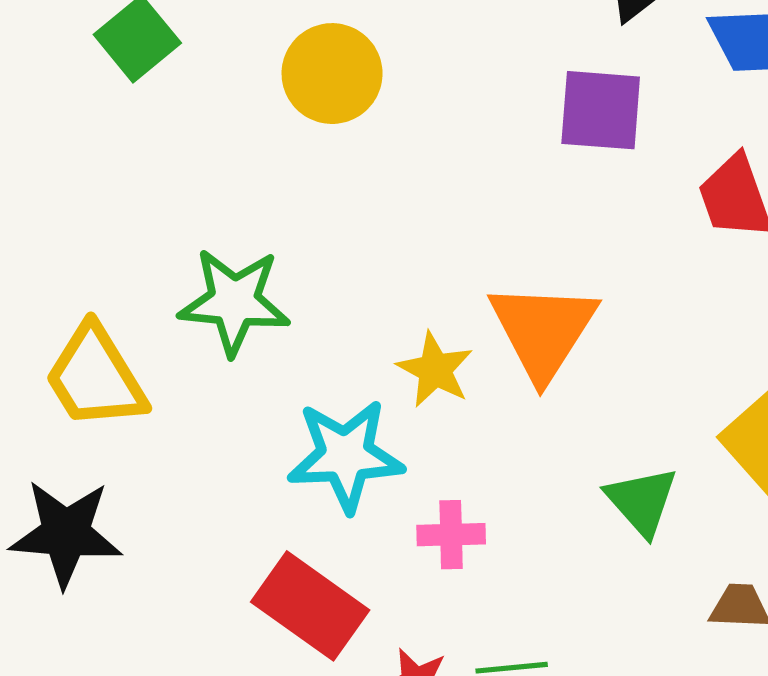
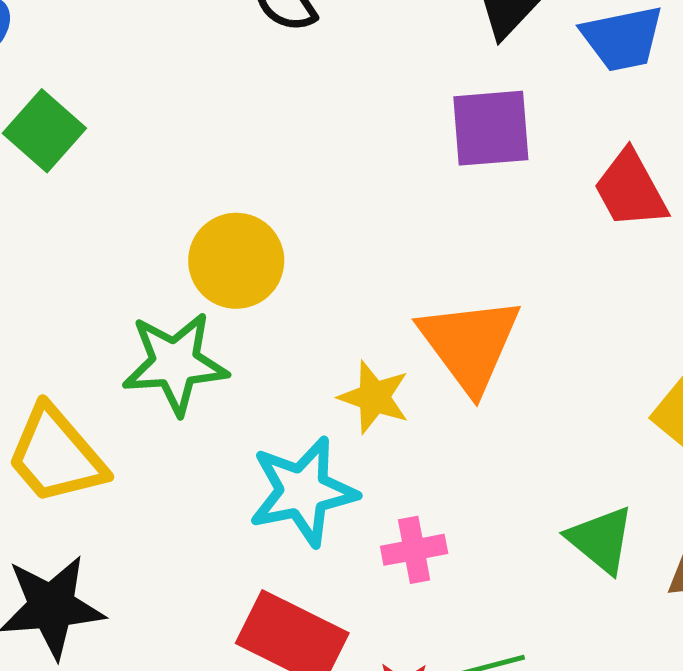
yellow circle: (332, 74) -> (236, 261), moved
green triangle: (642, 501) -> (601, 540), moved

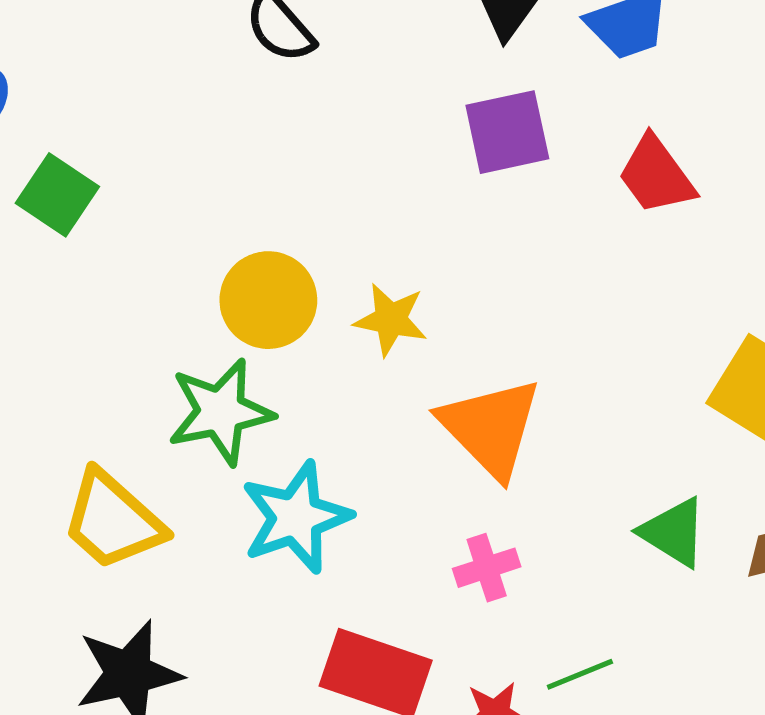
orange triangle: (470, 344) -> (491, 428), moved
yellow star: (374, 397) -> (391, 320), moved
cyan star: (303, 491) -> (296, 517), moved

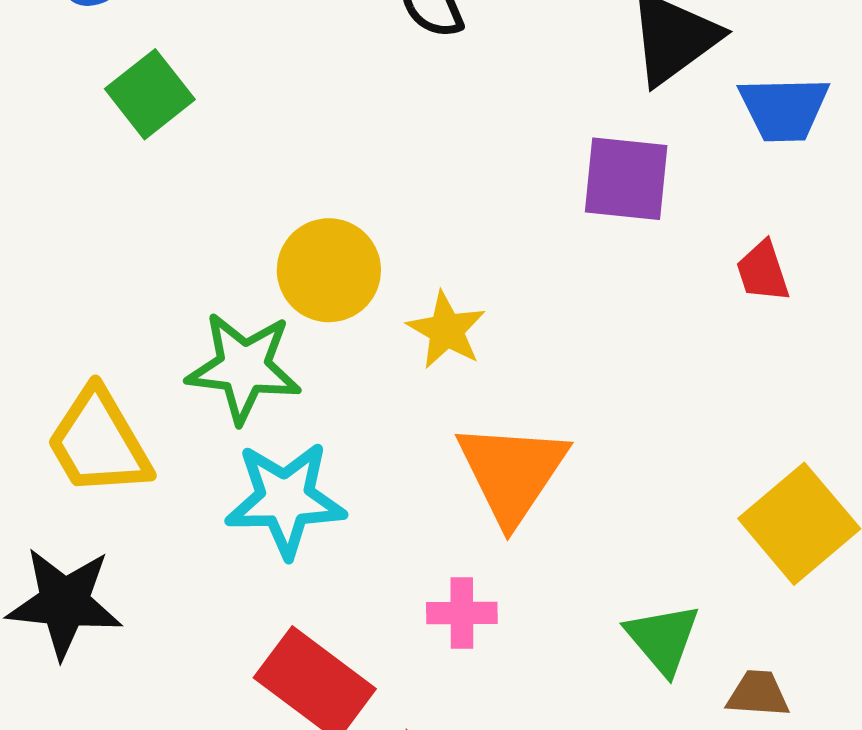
red trapezoid: (656, 175) -> (763, 271), size x0.7

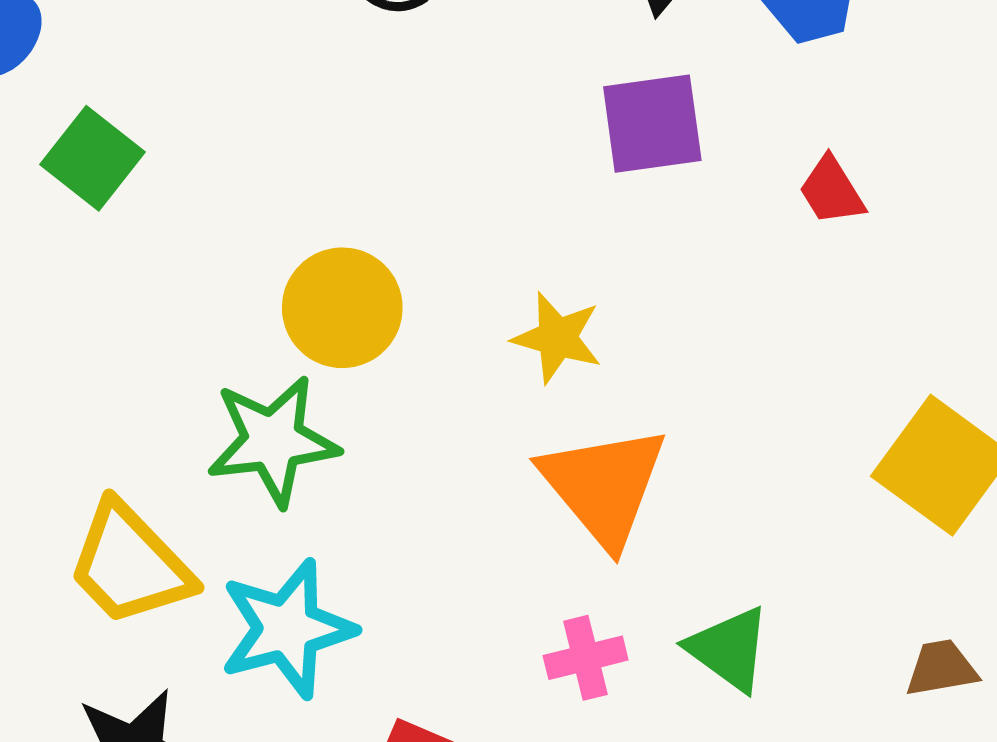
yellow star: (446, 330) -> (557, 338), moved
cyan star: (285, 499) -> (287, 629), moved
green triangle: (663, 639) -> (729, 649), moved

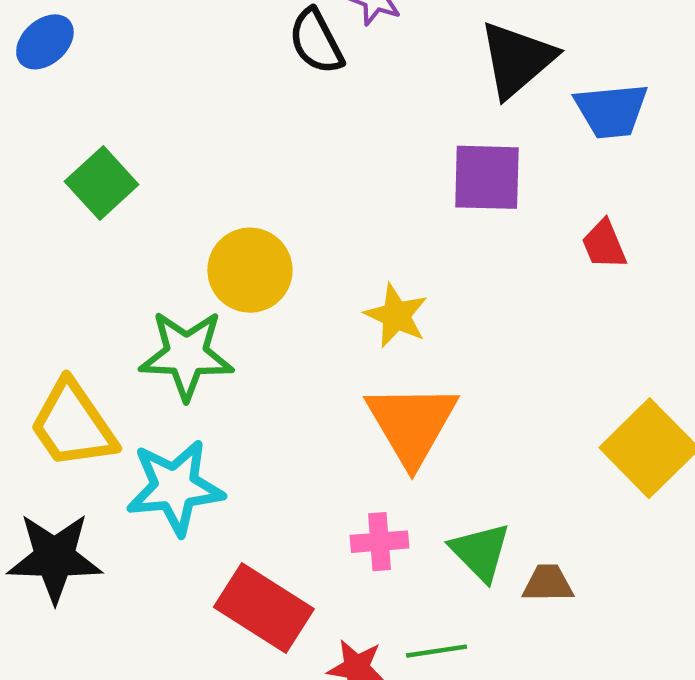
green square: (93, 158) -> (102, 183), moved
brown trapezoid: (941, 668) -> (548, 583), moved

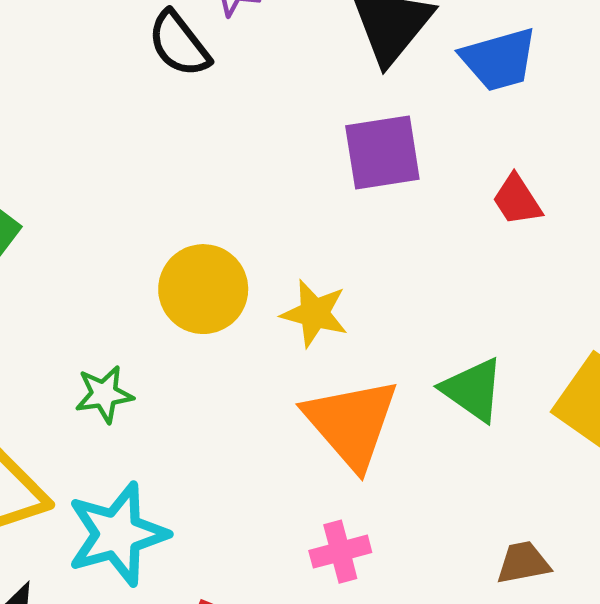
yellow circle: (250, 270) -> (203, 289), moved
green star: (186, 355) -> (104, 394), size x0.6
green triangle: (480, 552) -> (473, 390), moved

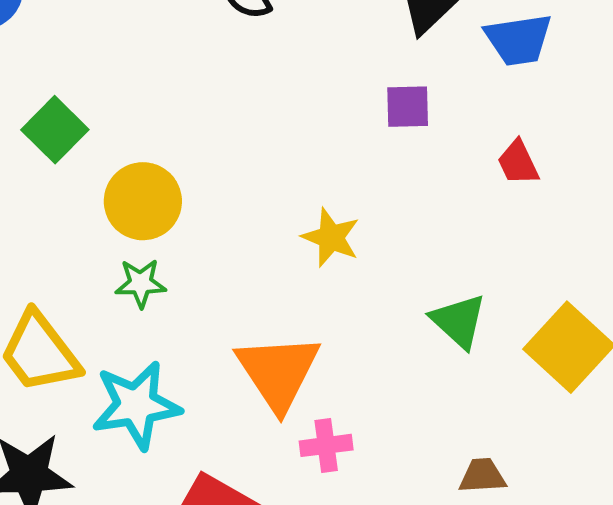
purple square: (382, 153) -> (408, 107), size x0.7
yellow circle: (203, 289) -> (143, 201), moved
orange triangle: (351, 423) -> (278, 372), moved

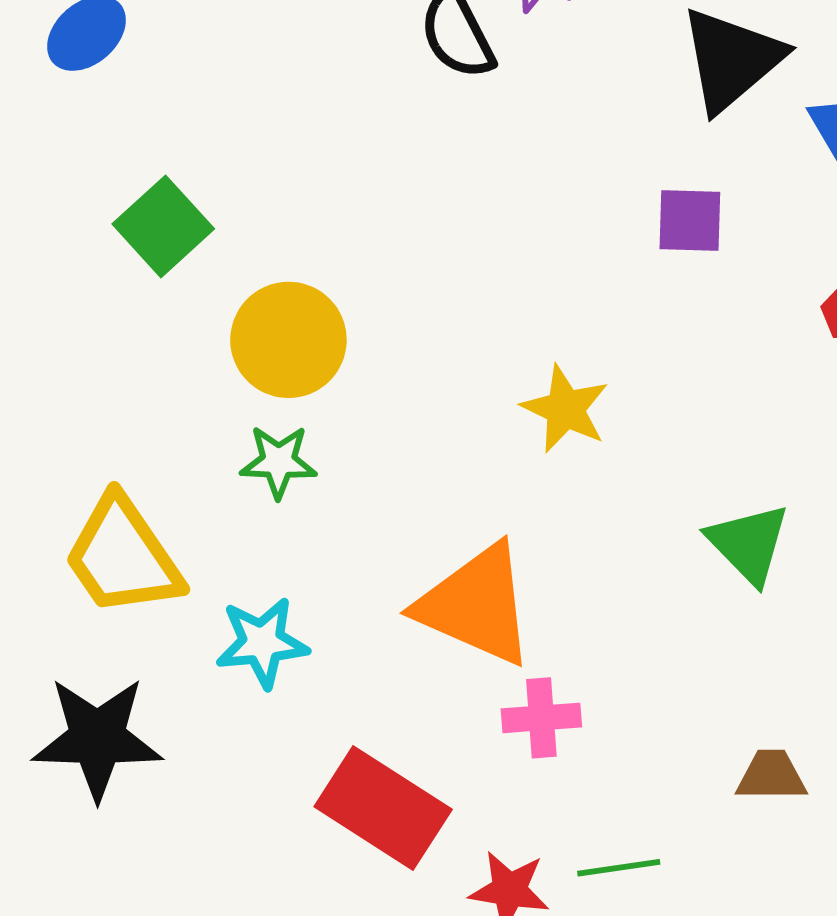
orange triangle: (278, 372) -> (476, 605), turned -36
cyan star: (136, 405) -> (262, 643), size x0.7

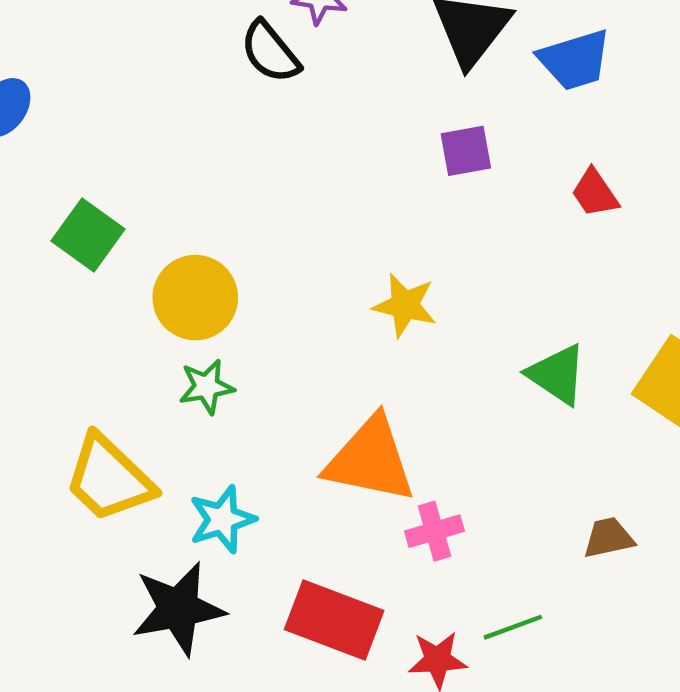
black star: (97, 738) -> (178, 609), moved

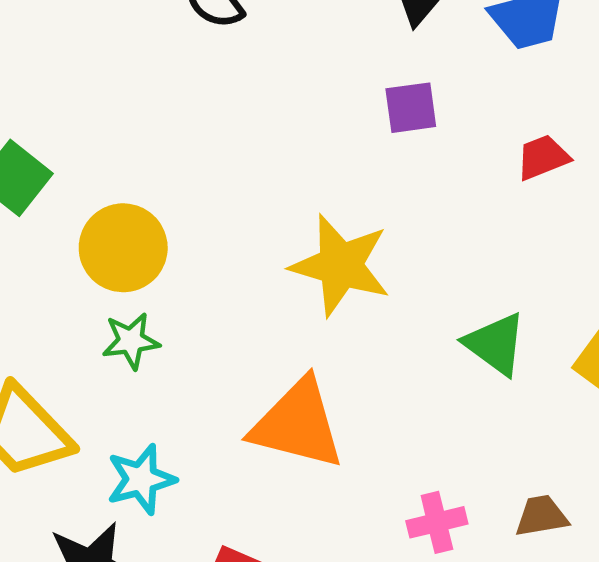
red trapezoid: (595, 193) -> (543, 157), turned 100
yellow star: (405, 305) -> (340, 265), size x1.5
pink cross: (434, 531) -> (437, 522), moved

